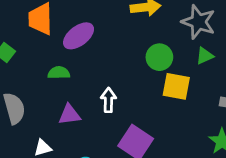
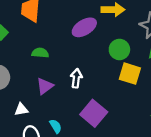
purple ellipse: (79, 36) -> (84, 27), moved
purple triangle: (69, 115) -> (45, 86), turned -36

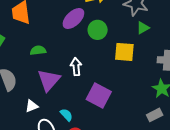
green circle: (119, 49) -> (98, 30), moved
purple triangle: (45, 86) -> (49, 80), size x1.4

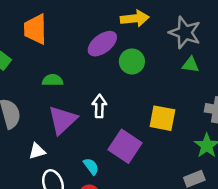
green triangle: (143, 28) -> (191, 65), turned 32
yellow square: (124, 52) -> (162, 118), moved
cyan semicircle: (66, 115) -> (91, 166), moved

